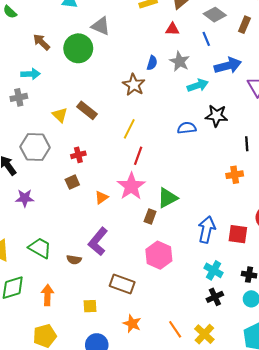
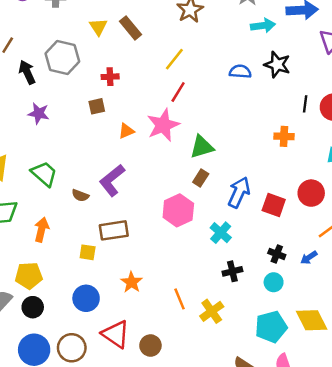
brown rectangle: (150, 217) -> (201, 178), moved
cyan cross: (214, 270) -> (221, 233), moved
brown rectangle: (122, 284) -> (114, 230), moved, turned -40

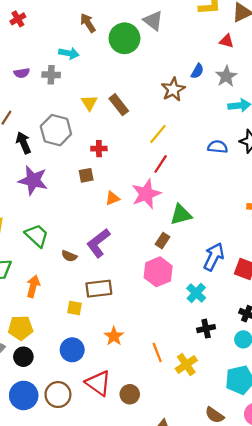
purple star: (39, 113) -> (33, 180), size x1.5
brown rectangle: (201, 178) -> (162, 241), moved

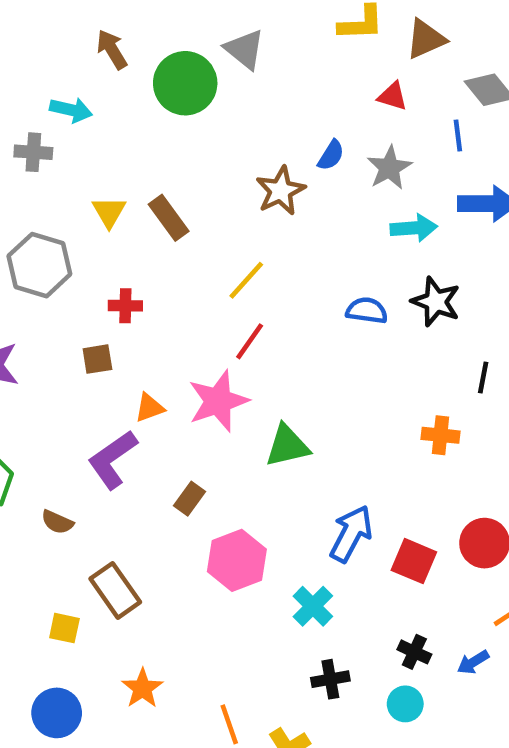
brown rectangle: (162, 241) -> (190, 499), moved
purple L-shape: (98, 243) -> (113, 459), moved
brown rectangle: (99, 289) -> (115, 590), turned 60

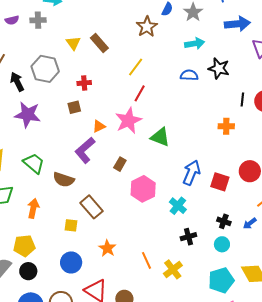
cyan arrow: (414, 228) -> (195, 44), moved
green triangle: (287, 446) -> (160, 137), turned 40
brown semicircle: (57, 522) -> (64, 180), size x1.5

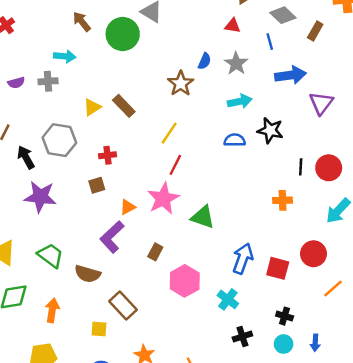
yellow triangle: (73, 43) -> (92, 107), turned 35
blue arrow: (250, 223) -> (315, 343), moved, turned -48

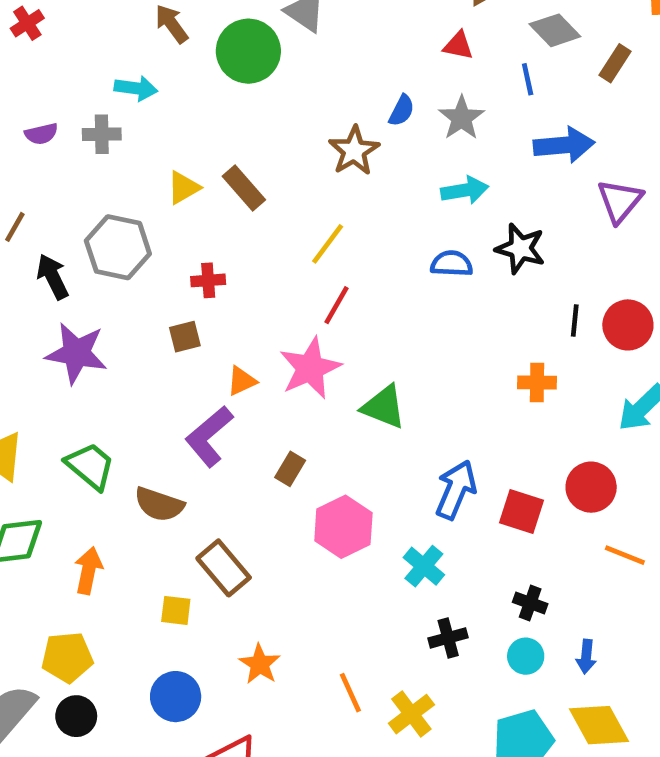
orange line: (333, 289) -> (625, 555), turned 60

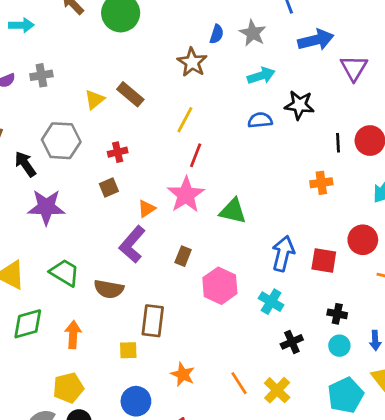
cyan arrow: (136, 88) -> (21, 25), moved
brown rectangle: (224, 568) -> (153, 321), turned 56

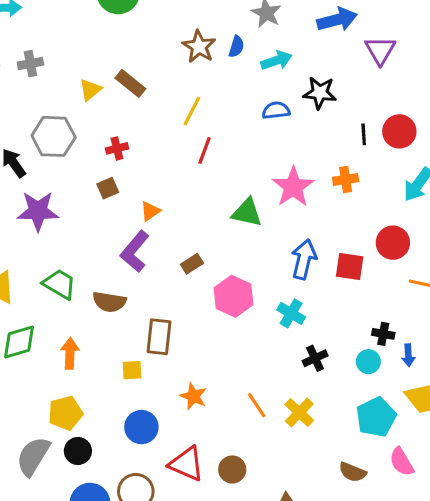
blue semicircle: (217, 34) -> (236, 47), moved
pink star: (186, 195) -> (293, 187), moved
brown rectangle: (183, 256) -> (192, 264), turned 36
black cross: (337, 314) -> (383, 334), moved

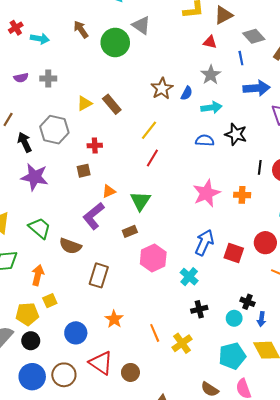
green triangle: (247, 213) -> (140, 201), moved, turned 40
yellow square: (132, 370) -> (50, 301), moved, turned -32

